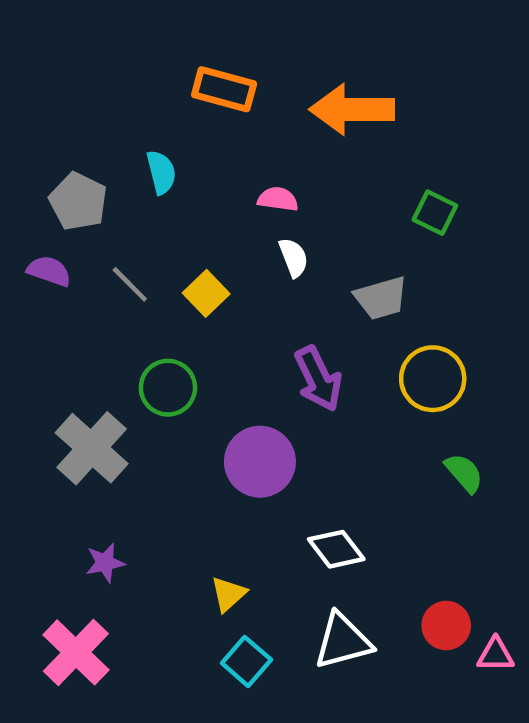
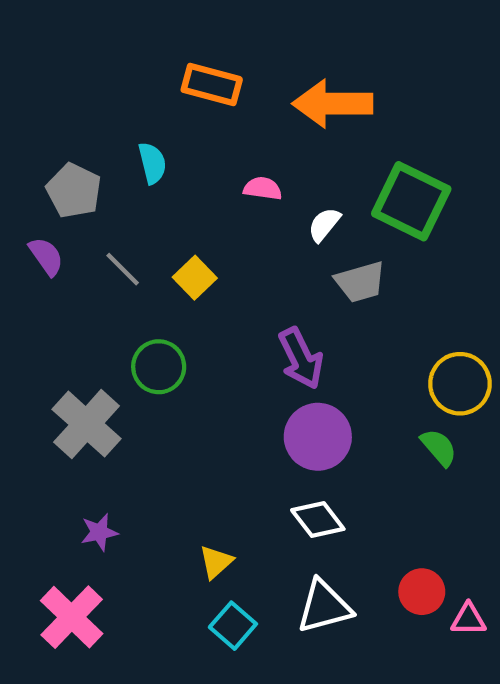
green square: (435, 213) -> (411, 201), size x1.8
white semicircle: (294, 258) -> (324, 225), moved, turned -120
purple semicircle: (49, 271) -> (46, 256), turned 36
yellow circle: (433, 379) -> (460, 384), moved
purple circle: (260, 462) -> (318, 437), moved

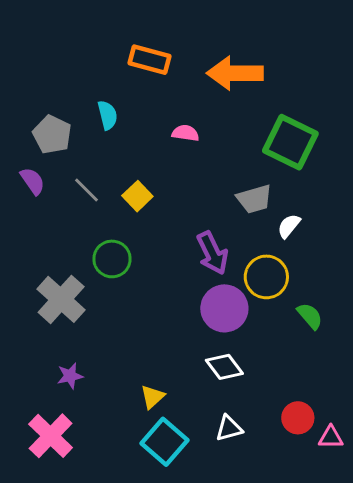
white semicircle: (324, 225) -> (289, 226), moved
yellow circle: (460, 384) -> (266, 277), moved
white triangle: (324, 607) -> (229, 428), size x0.7
cyan square: (233, 626) -> (164, 442), size x1.4

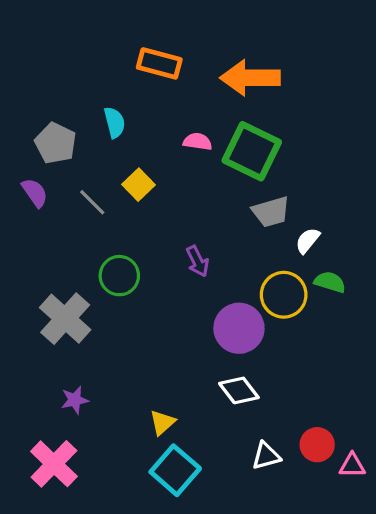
green square: (290, 142) -> (252, 151), moved
yellow square: (137, 196) -> (138, 185), moved
purple arrow: (212, 253) -> (198, 261), moved, size x0.7
green semicircle: (310, 316) -> (330, 282), moved, turned -32
white triangle: (229, 428) -> (266, 456), moved

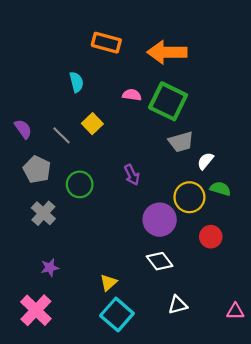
gray pentagon: (56, 143) -> (37, 170), moved
gray cross: (65, 319) -> (43, 213), size x0.7
red circle: (317, 445) -> (211, 237), moved

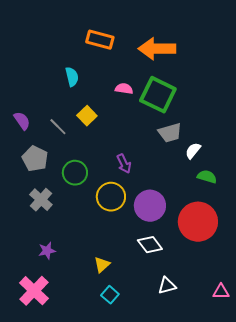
yellow circle: (189, 197) -> (111, 197), moved
red circle: (211, 237) -> (198, 222), size x1.8
cyan square: (117, 314) -> (110, 295), size x0.6

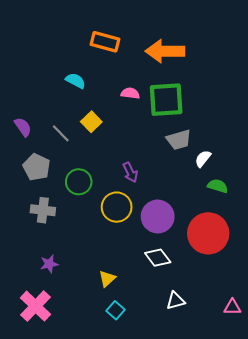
cyan semicircle: (72, 77) -> (76, 81), turned -48
green square: (158, 95) -> (166, 100), turned -30
gray cross: (41, 200) -> (43, 210), turned -35

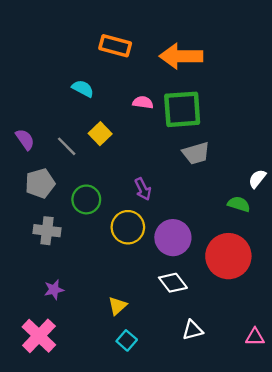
white semicircle: (203, 159) -> (257, 179), moved
gray pentagon: (37, 167) -> (40, 183), turned 30

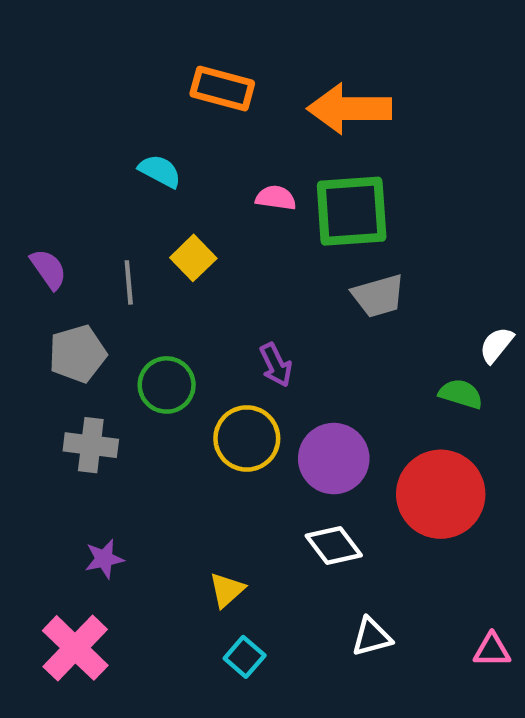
gray line: (67, 146) -> (129, 282), turned 40

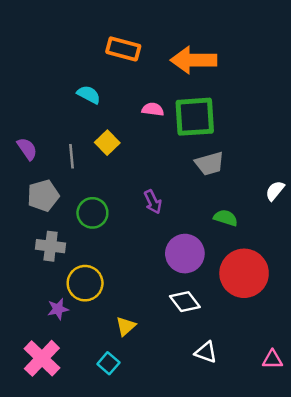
green semicircle: (461, 394) -> (226, 218), moved
yellow circle: (247, 438) -> (85, 283), moved
white triangle: (372, 637) -> (206, 352), turned 35
cyan square: (245, 657) -> (108, 363), moved

